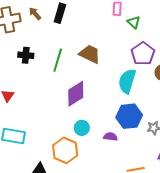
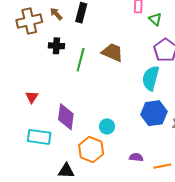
black cross: (26, 55) -> (56, 46), moved
purple diamond: (76, 94) -> (66, 117), moved, turned -48
purple semicircle: (111, 137) -> (136, 157), moved

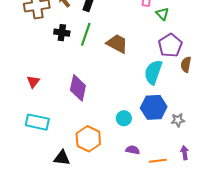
green line: (81, 60) -> (86, 34), moved
purple diamond: (66, 117) -> (78, 88), moved
cyan circle: (107, 126) -> (124, 118), moved

